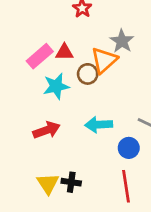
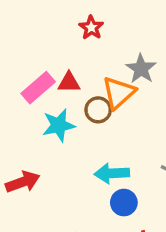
red arrow: (47, 130) -> (23, 182), moved
blue circle: (129, 148) -> (124, 203), moved

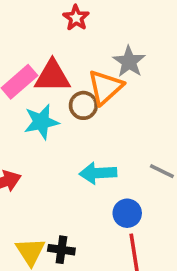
red triangle: (69, 82) -> (52, 76), size x1.5
blue circle: (124, 203) -> (127, 213), moved

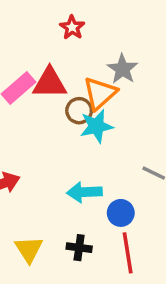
cyan star: (41, 122) -> (96, 126), moved
cyan arrow: (98, 173) -> (84, 192), moved
black cross: (61, 250) -> (79, 248), moved

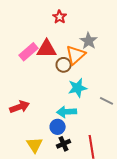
cyan star: (96, 126) -> (78, 88), moved
blue circle: (121, 213) -> (58, 127), moved
black cross: (79, 248) -> (64, 144), turned -32

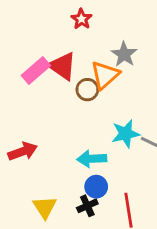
red triangle: (47, 49) -> (62, 66), turned 35
cyan star: (78, 88) -> (126, 134), moved
blue circle: (58, 127) -> (96, 187), moved

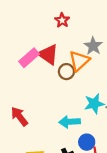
red arrow: (23, 151) -> (19, 116), turned -108
blue circle: (96, 187) -> (87, 142), moved

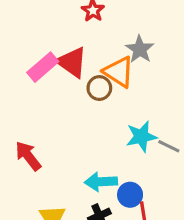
orange triangle: (79, 61) -> (119, 72), turned -45
cyan arrow: (70, 122) -> (101, 182), moved

